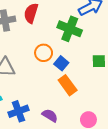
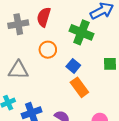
orange circle: (44, 53) -> (48, 50), moved

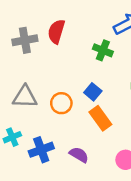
green cross: (81, 32) -> (103, 50), size x0.7
orange circle: (48, 50) -> (61, 103), moved

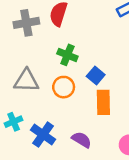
green cross: (103, 50) -> (67, 55), moved
orange rectangle: (100, 118) -> (103, 102), turned 35
blue cross: (41, 150) -> (43, 135), turned -35

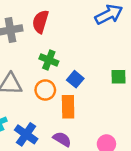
orange rectangle: (103, 102) -> (68, 107), moved

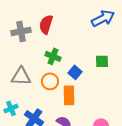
green square: (118, 77) -> (102, 61), moved

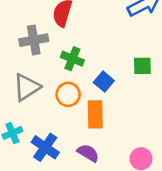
gray cross: (21, 31) -> (34, 40), moved
gray triangle: (21, 76) -> (27, 87), turned -35

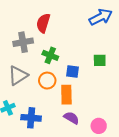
blue square: (104, 82) -> (72, 71), turned -32
blue cross: (45, 147) -> (31, 118), turned -30
purple semicircle: (88, 153) -> (71, 118), moved

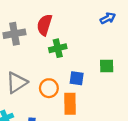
blue arrow: (101, 17) -> (108, 18), size x0.6
gray cross: (23, 42) -> (14, 34), moved
green cross: (50, 55) -> (58, 48), moved, turned -35

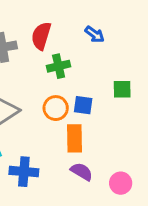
blue arrow: (108, 18) -> (95, 34), moved, turned 64
orange circle: (49, 88) -> (56, 108), moved

